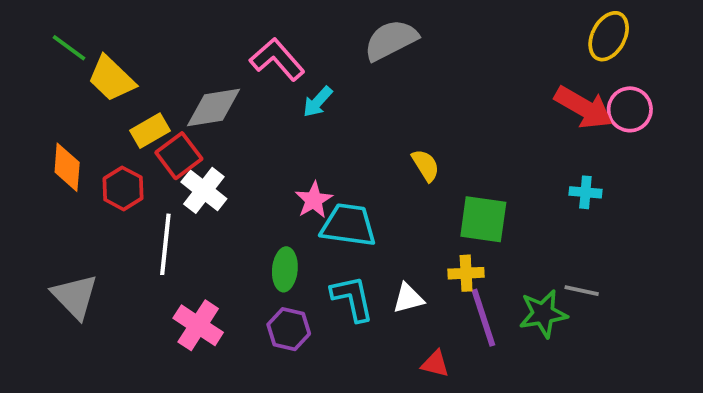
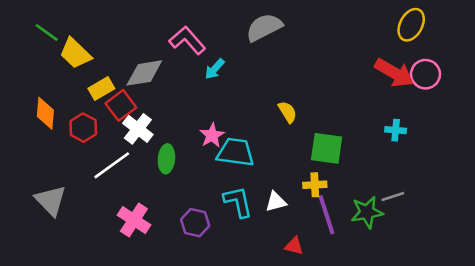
white line: (165, 244) -> (112, 165), turned 48
green ellipse: (285, 269) -> (166, 159), moved
gray line: (582, 291) -> (393, 197), turned -30

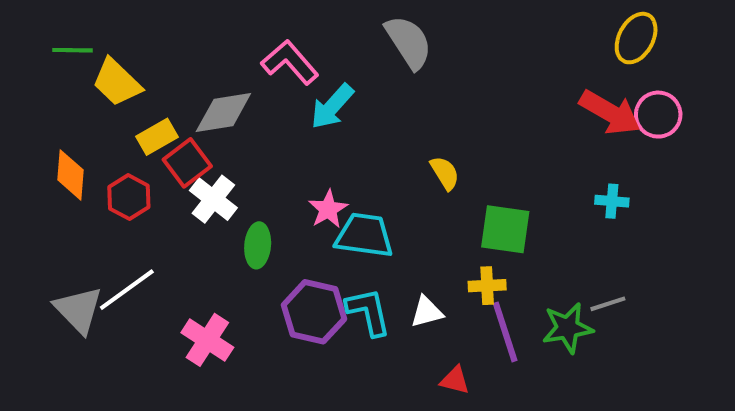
gray semicircle: (264, 27) -> (409, 42), turned 84
green line: (47, 33) -> (72, 50), turned -35
cyan arrow: (215, 69) -> (332, 107), size x1.4
white line: (112, 165) -> (127, 290), moved
purple hexagon: (195, 223) -> (314, 312), moved, size x1.4

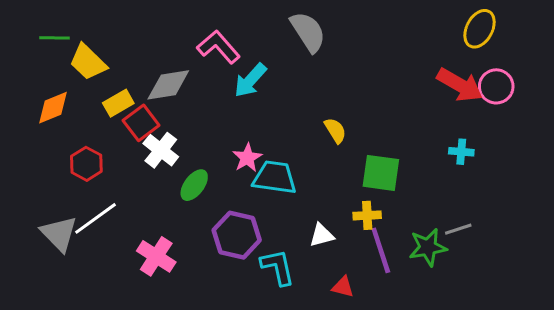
orange diamond: (70, 175) -> (53, 108), moved, turned 63
red hexagon: (129, 197) -> (86, 164), moved
green ellipse: (258, 245) -> (194, 185), turned 32
cyan L-shape: (368, 312) -> (278, 267), moved

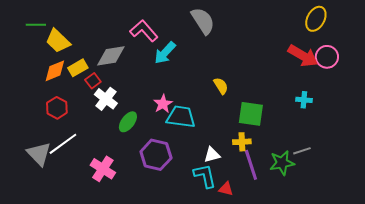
orange diamond: (53, 108) -> (55, 71), moved
red square: (141, 123) -> (93, 81), size x0.7
cyan L-shape: (278, 267) -> (205, 176), moved

